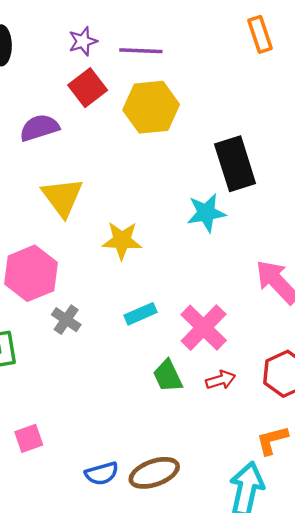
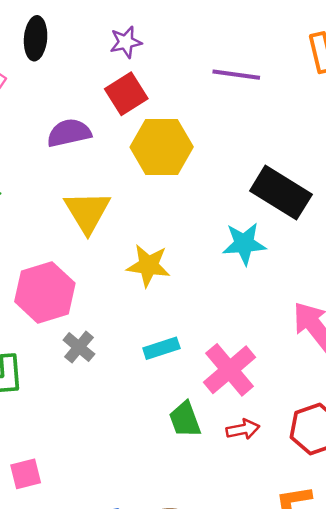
purple line: (141, 51) -> (236, 75), moved
yellow hexagon: (151, 107) -> (162, 147), moved
black rectangle: (235, 164) -> (281, 193), turned -46

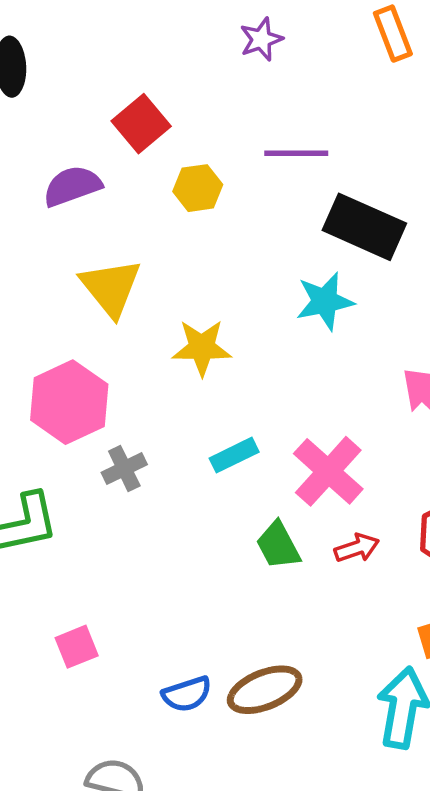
purple star: (126, 42) -> (261, 39), moved
purple line: (236, 75) -> (296, 153), moved
yellow hexagon: (162, 147) -> (198, 188), size x0.6
gray cross: (79, 347) -> (124, 469), turned 32

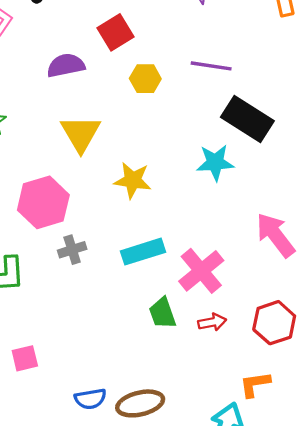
cyan rectangle: (234, 455) -> (143, 252), size x1.4

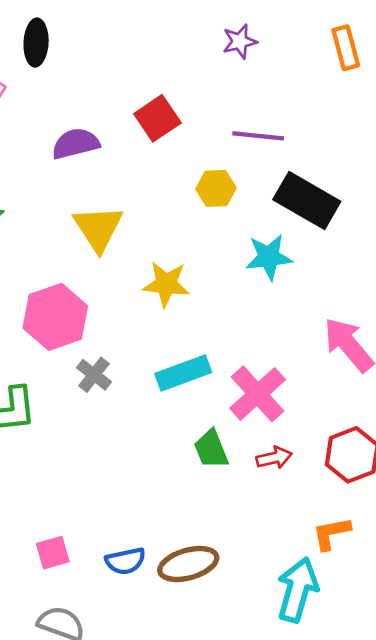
red square: (115, 32) -> (157, 118), moved
yellow hexagon: (145, 79) -> (216, 188), moved
gray cross: (72, 250) -> (94, 375), turned -32
pink square: (25, 358) -> (53, 553), moved

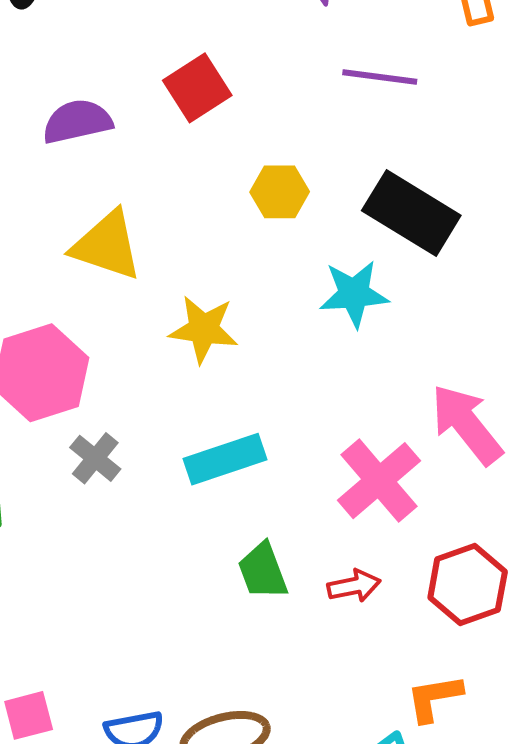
purple line: (258, 136) -> (380, 77), moved
yellow triangle: (98, 228) -> (107, 245), turned -40
pink cross: (258, 394) -> (379, 481), moved

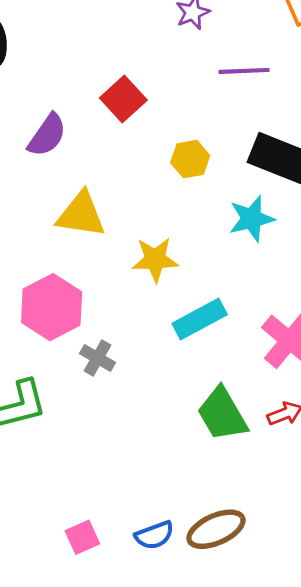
purple semicircle: (77, 122) -> (47, 135), turned 147
cyan rectangle: (225, 459) -> (200, 319), moved
green trapezoid: (263, 571) -> (222, 414), size x1.4

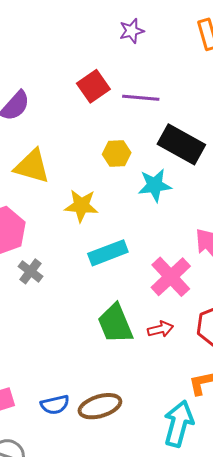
purple line: (244, 71) -> (141, 98), moved
red square: (123, 99) -> (93, 86), moved
yellow hexagon: (190, 159) -> (117, 153), moved

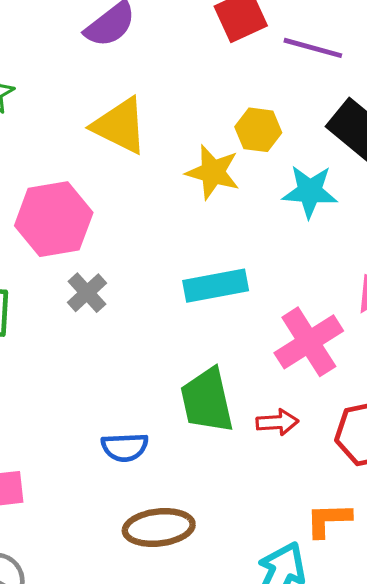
yellow star: (81, 206) -> (213, 172), moved
blue semicircle: (55, 405) -> (125, 447), moved

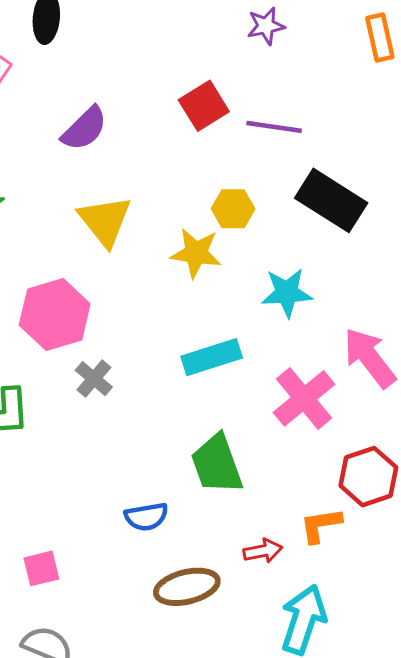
yellow triangle: (120, 126) -> (105, 221), turned 32
cyan star: (310, 191) -> (287, 293), moved
red arrow: (277, 422) -> (263, 551), moved
orange L-shape: (328, 520) -> (321, 525), moved

